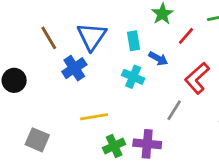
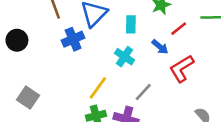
blue arrow: (158, 59) -> (160, 47), moved
gray line: (174, 110) -> (143, 92), moved
yellow line: (94, 117) -> (98, 88), moved, turned -55

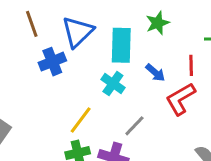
cyan rectangle: (131, 24) -> (121, 45), size x1.6
red line: (179, 29) -> (191, 65), moved, turned -54

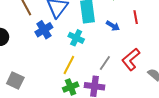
cyan cross: (113, 84) -> (76, 38), moved
red L-shape: (181, 99) -> (131, 59), moved

